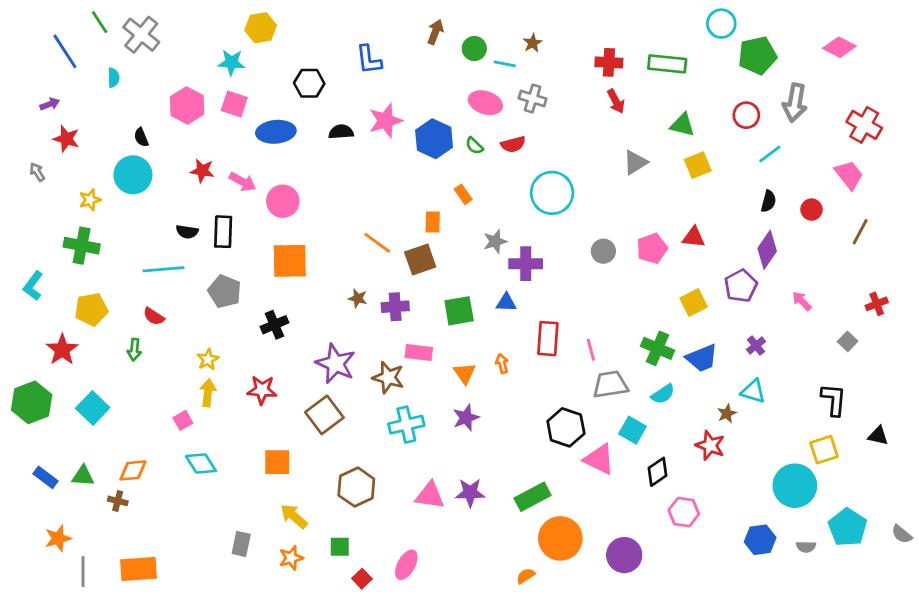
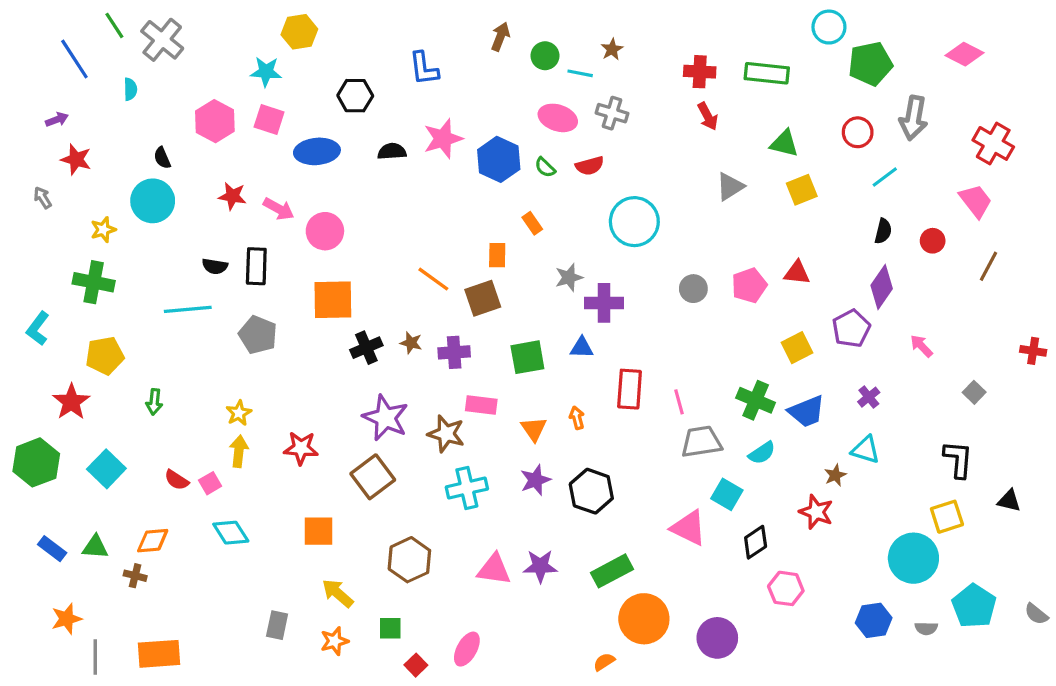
red cross: (877, 304) -> (1033, 351), moved, turned 30
red semicircle: (154, 316) -> (177, 480), moved
black cross: (274, 325) -> (366, 348), moved
black hexagon: (566, 427) -> (591, 491), moved

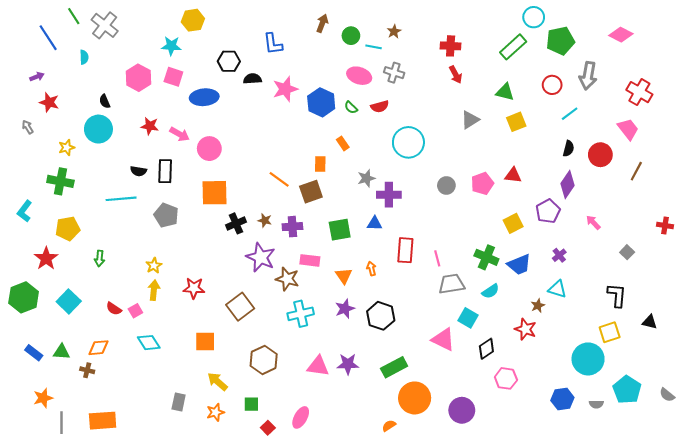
green rectangle: (767, 73) -> (513, 47), moved, turned -48
black semicircle: (392, 151) -> (252, 79), moved
red circle: (933, 241) -> (600, 155), size x1.5
purple star: (386, 418) -> (261, 257), moved

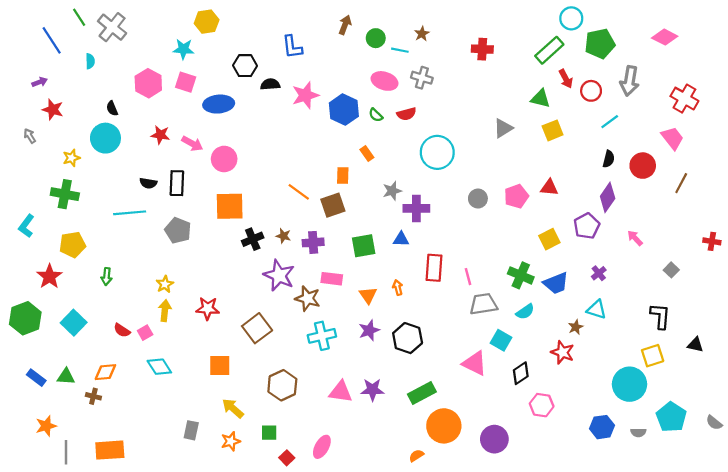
red arrow: (456, 75) -> (566, 79), moved

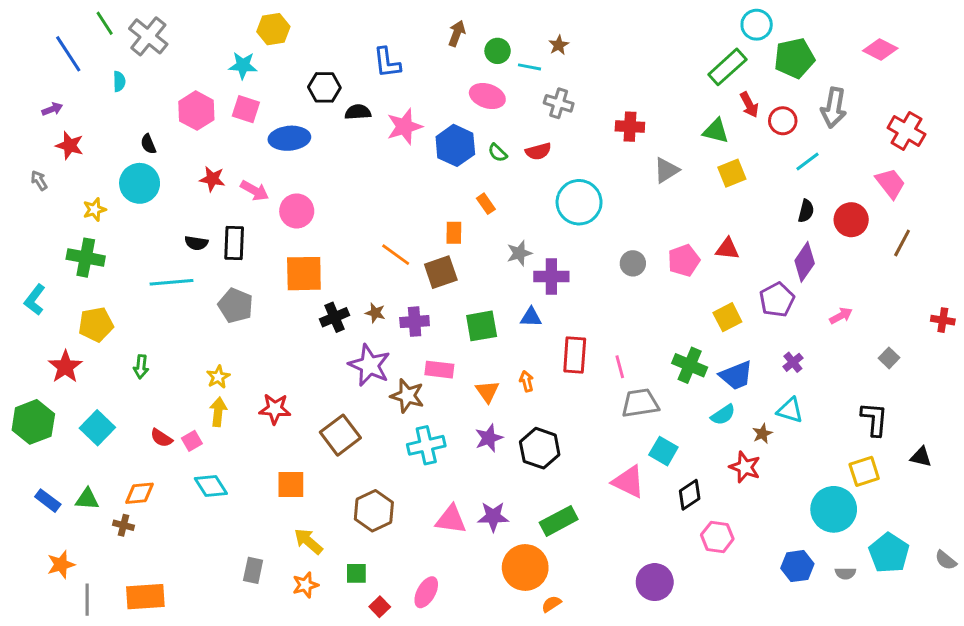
red cross: (482, 49) -> (630, 127), moved
pink ellipse: (385, 81) -> (487, 96), moved
pink arrow: (635, 238) -> (841, 316), turned 105
cyan semicircle: (525, 312) -> (723, 415), moved
orange circle: (444, 426) -> (525, 567), moved

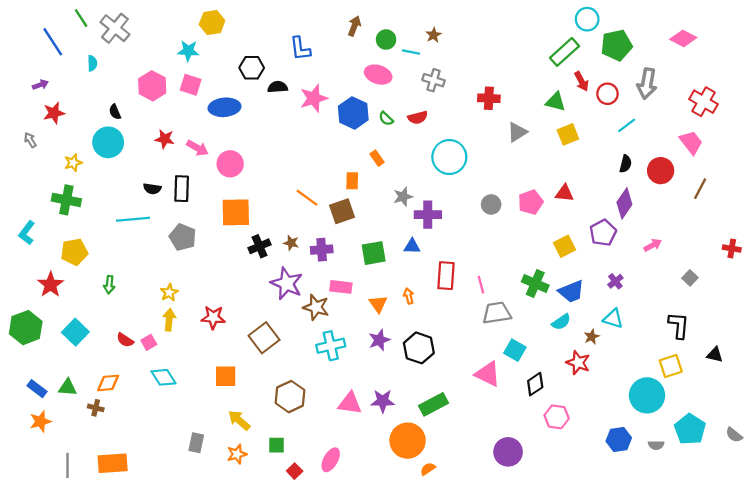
red star: (70, 145) -> (54, 113), turned -30
orange star: (61, 565) -> (40, 421), moved

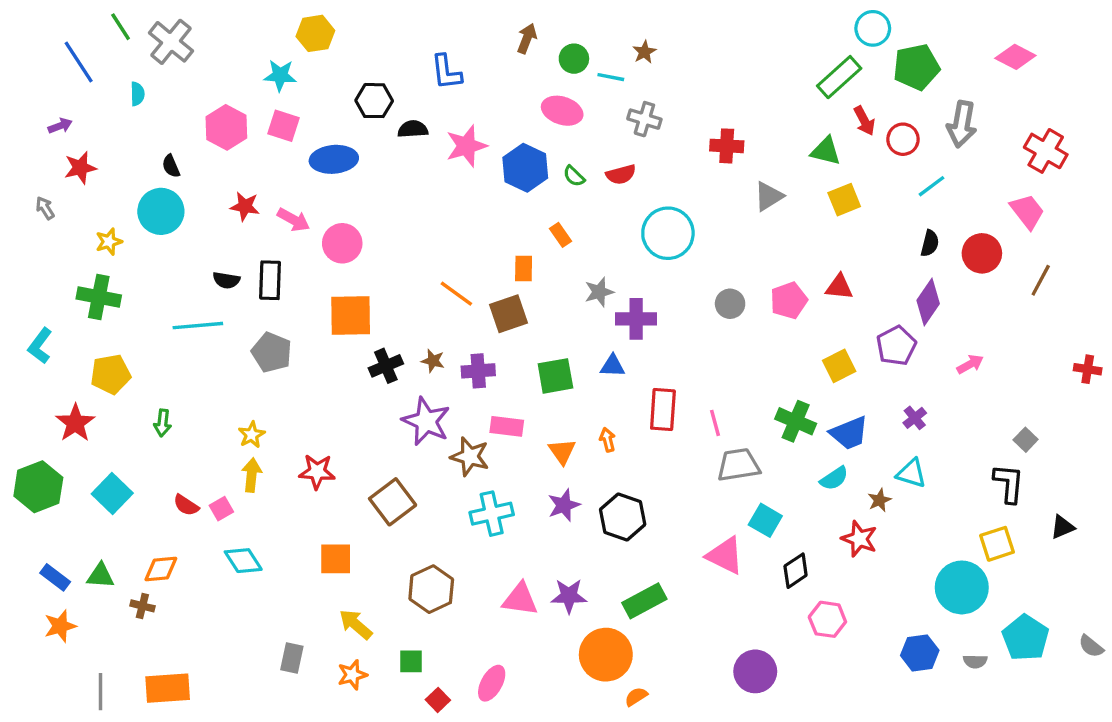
gray square: (690, 278) -> (1026, 440), moved
black triangle: (715, 355) -> (1062, 527), turned -36

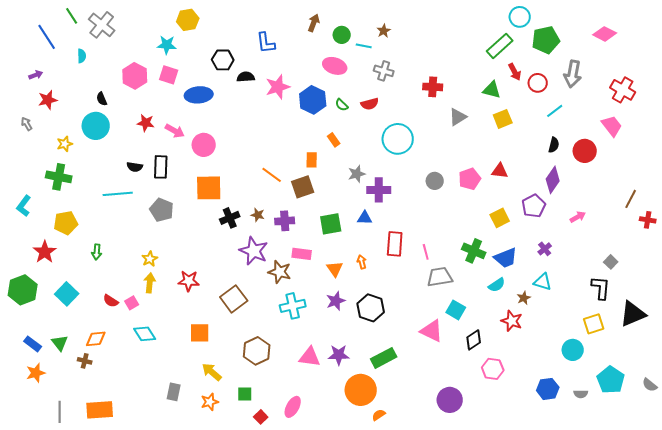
brown line: (1041, 280) -> (631, 199), moved
black triangle: (1062, 527) -> (633, 314), size x1.8
green triangle: (100, 576) -> (60, 343), turned 48
cyan circle: (962, 587) -> (573, 350), size x0.7

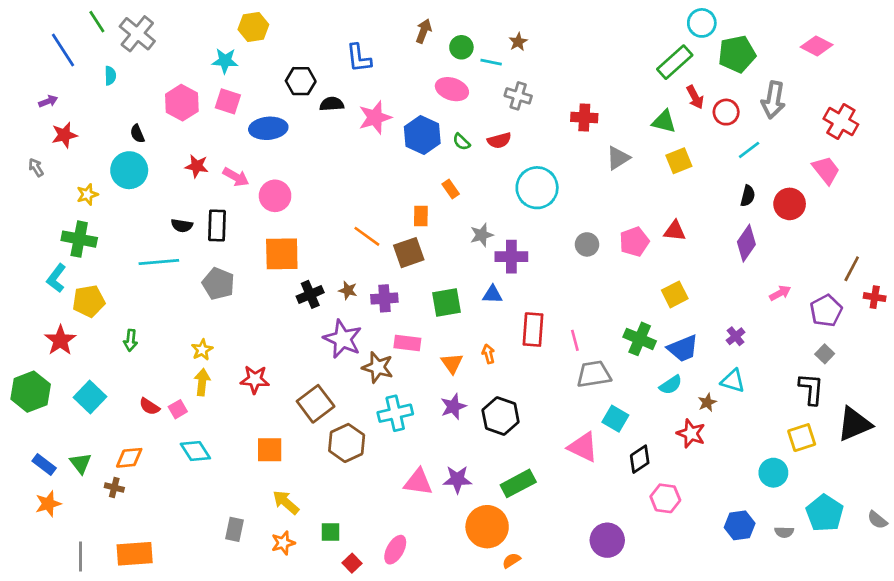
cyan L-shape: (24, 206) -> (56, 278), moved
purple pentagon: (534, 206) -> (826, 311), moved
brown hexagon: (257, 351) -> (347, 443), moved

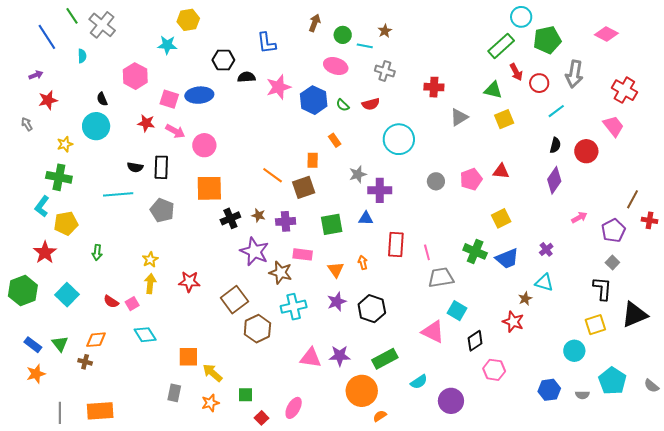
pink square: (228, 101) -> (169, 99), moved
cyan semicircle: (671, 385) -> (419, 382), moved
orange square: (270, 450) -> (188, 357), moved

